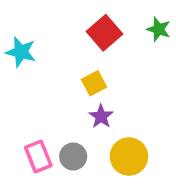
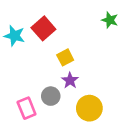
red square: (105, 33) -> (43, 28), moved
gray circle: (73, 156) -> (51, 96), moved

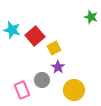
red square: (43, 28) -> (35, 36), moved

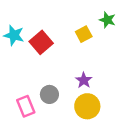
yellow square: (54, 48) -> (84, 34), moved
purple star: (58, 67) -> (84, 80), moved

